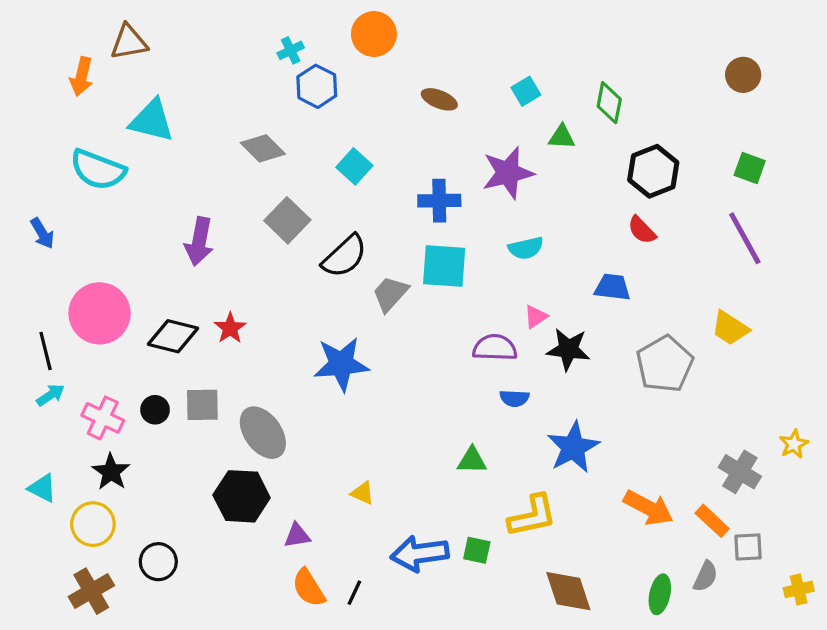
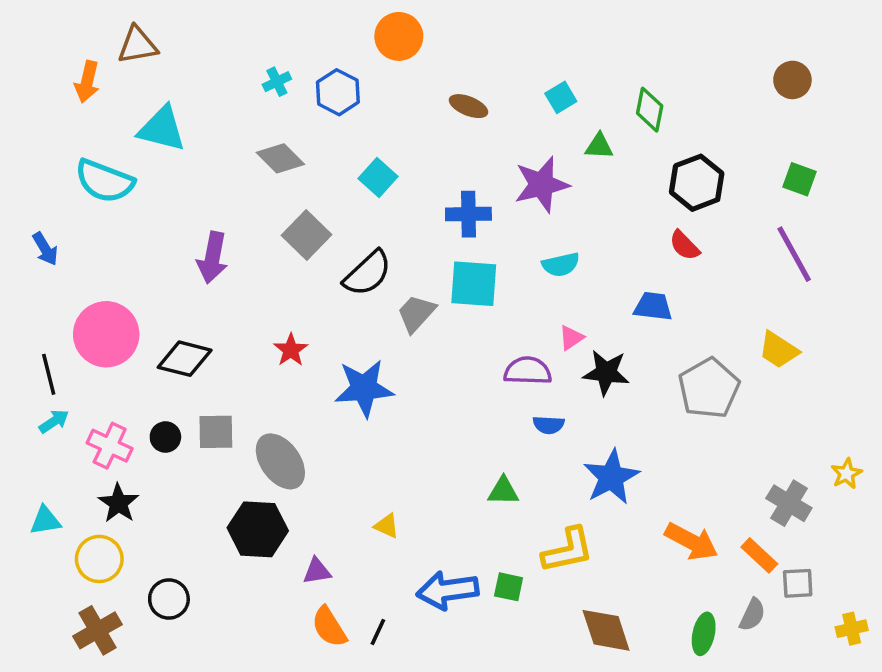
cyan cross: (291, 50) -> (277, 82), moved
red star: (230, 328) -> (291, 350), moved
cyan triangle: (42, 488) -> (45, 521), turned -36

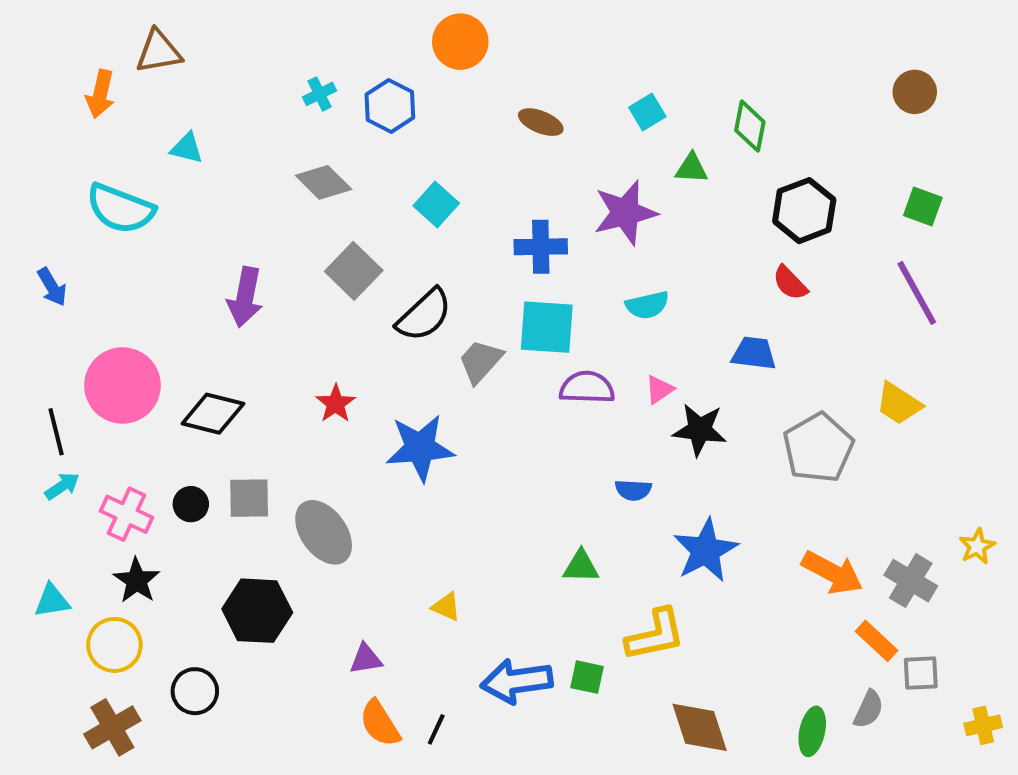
cyan triangle: (162, 129) -> (187, 148), size x0.6
purple semicircle: (528, 371) -> (587, 388), moved
black hexagon: (258, 529) -> (257, 611), moved
orange arrow: (691, 542) -> (832, 573), moved

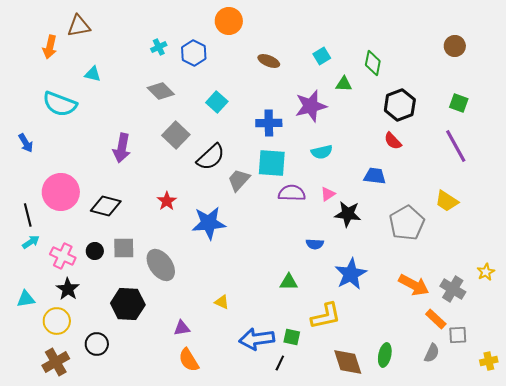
black line: (436, 729) -> (280, 363), moved
green ellipse: (812, 731) -> (385, 355), moved

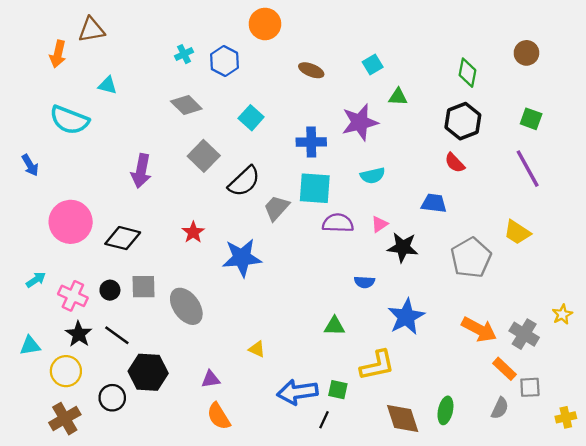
green diamond: (373, 63) -> (467, 73), moved
black line: (28, 215) -> (117, 335), moved, turned -40
black hexagon: (128, 304) -> (148, 372), moved

